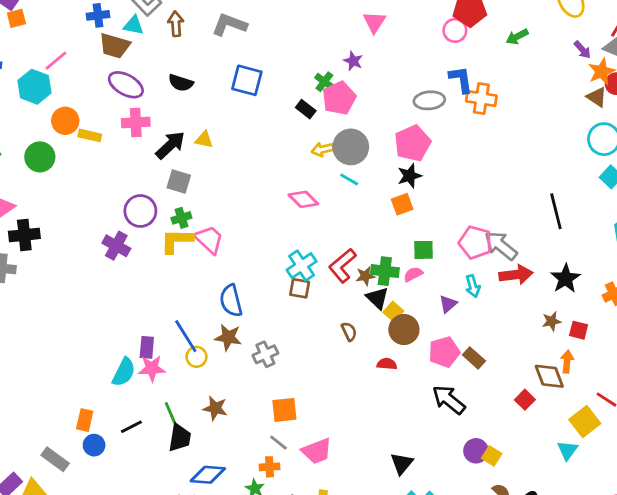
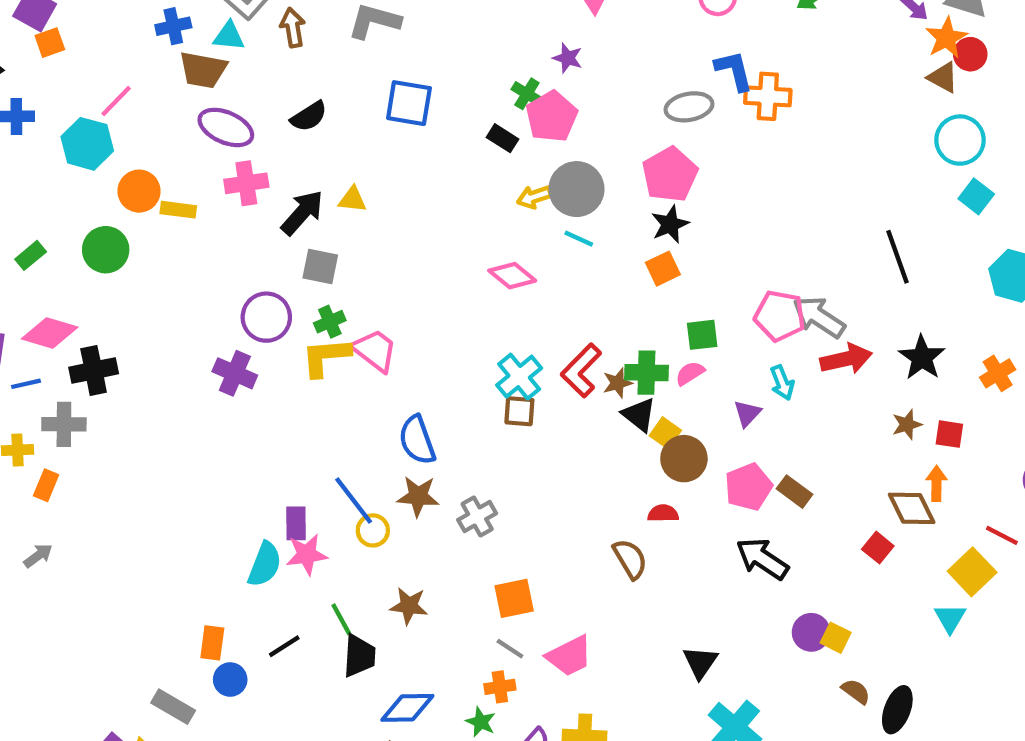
black semicircle: (181, 83) -> (309, 116), turned -45
brown semicircle: (349, 332) -> (630, 559), moved, size x1.4

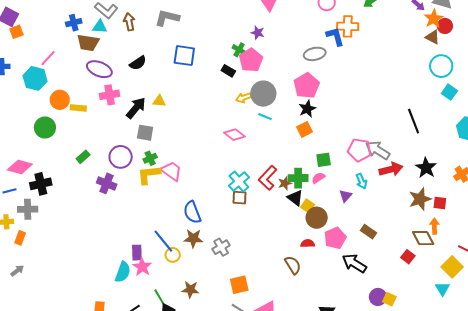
orange cross: (768, 96) -> (348, 26), moved
green rectangle: (31, 255) -> (83, 157), moved
brown star: (907, 425) -> (420, 199), size x1.6
pink pentagon: (748, 487) -> (335, 238), moved
pink star: (307, 554) -> (142, 267), turned -30

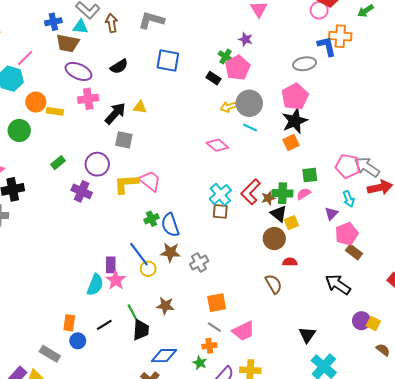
black star: (307, 109) -> (295, 121), size x1.4
green cross: (150, 158) -> (151, 219), moved
yellow square: (308, 206) -> (291, 223), turned 32
brown circle: (317, 218) -> (274, 239), moved
pink pentagon: (335, 238) -> (347, 234), moved

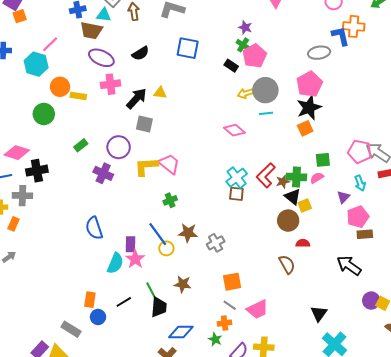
purple star: (246, 39) -> (245, 27), moved
cyan line: (250, 127) -> (266, 113), turned -32
blue semicircle: (170, 225) -> (94, 228), moved
brown rectangle: (354, 252) -> (365, 234), turned -42

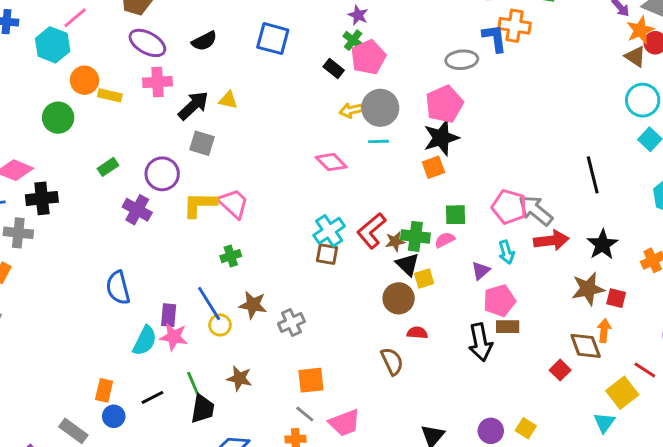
pink star: (135, 259) -> (174, 337), turned -30
black arrow: (349, 265) -> (480, 342), moved, turned -140
purple circle: (371, 301) -> (491, 431), moved

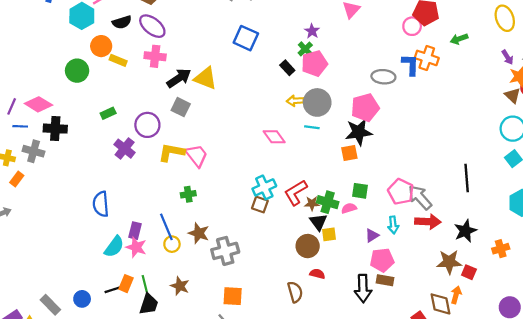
black semicircle: (204, 41) -> (122, 22), moved
yellow triangle: (228, 100) -> (205, 78), size x1.6
gray cross: (291, 323) -> (225, 251), size x1.4
orange rectangle: (104, 390) -> (126, 284), moved

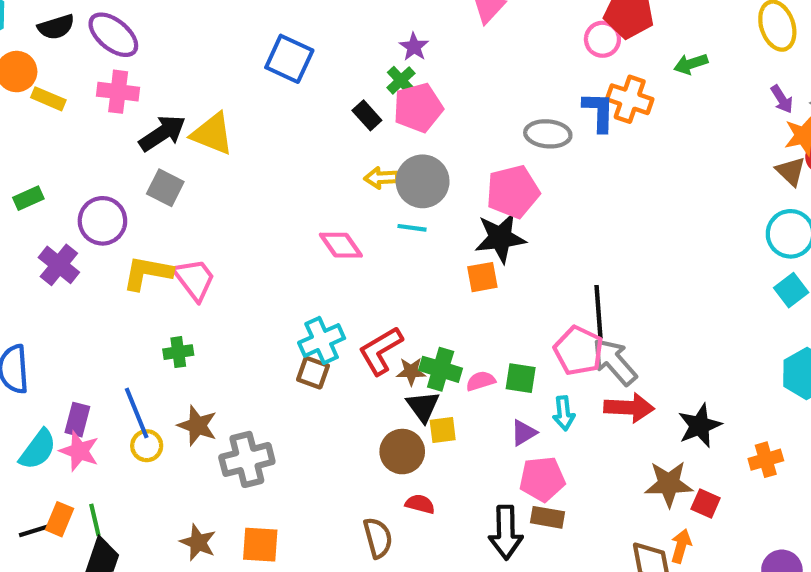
black line: (467, 178) -> (598, 312), moved
green square: (360, 191) -> (521, 378), moved
brown star: (180, 286) -> (198, 542), moved

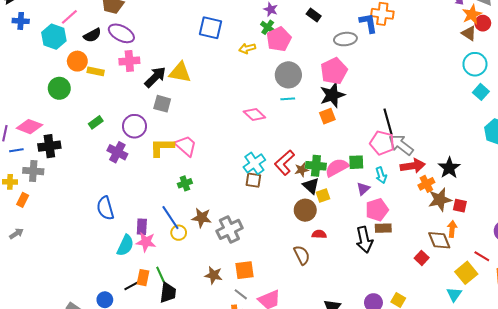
black rectangle: (367, 115) -> (314, 15), moved
yellow arrow: (381, 178) -> (247, 48), moved
pink semicircle: (481, 381) -> (337, 168), size x1.6
orange cross: (766, 460) -> (426, 184), moved

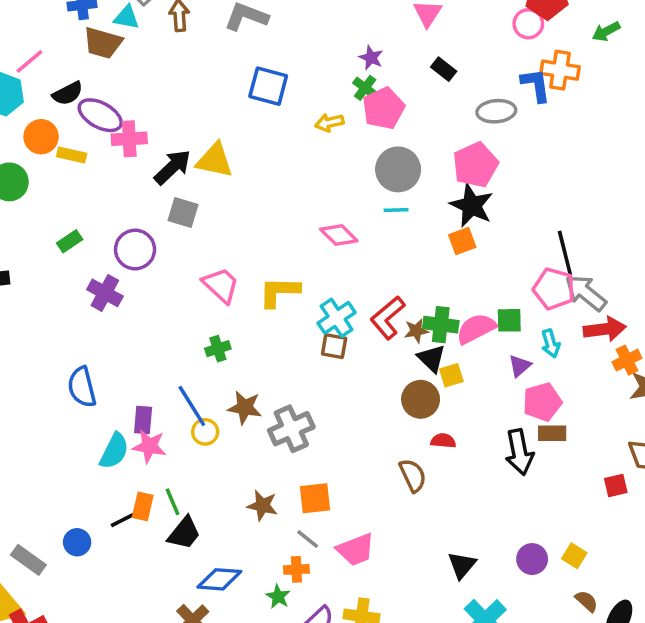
purple ellipse: (121, 33) -> (100, 115), moved
black star: (332, 95) -> (472, 205), turned -30
yellow L-shape: (162, 147) -> (279, 292), moved
red square: (422, 258) -> (616, 486), turned 32
black trapezoid: (168, 293) -> (184, 533), turned 30

